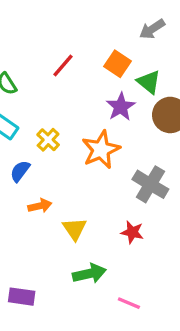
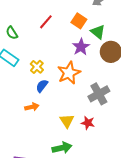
blue semicircle: (20, 171) -> (42, 86), moved
gray cross: (150, 184) -> (99, 94), turned 30
yellow triangle: (74, 229) -> (67, 121), moved

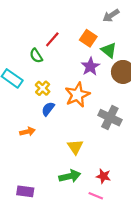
green semicircle: (12, 33) -> (36, 56), moved
gray cross: (99, 94) -> (110, 118), turned -35
orange arrow: (32, 107) -> (27, 132), moved
red star: (88, 123) -> (103, 176), moved

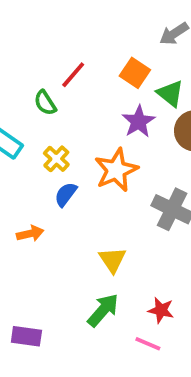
green arrow: (70, 176) -> (103, 310), turned -36

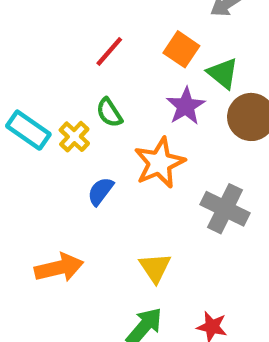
green semicircle: (45, 103) -> (109, 113), moved
yellow cross: (56, 159) -> (74, 137), moved
orange arrow: (30, 234) -> (59, 268), moved, size x1.5

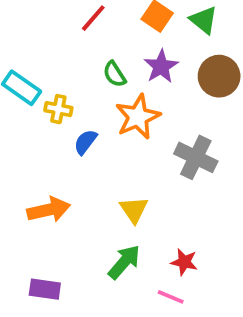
green triangle: (223, 73) -> (204, 20), moved
green semicircle: (109, 113) -> (115, 74), moved
yellow cross: (74, 137) -> (58, 109), moved, turned -32

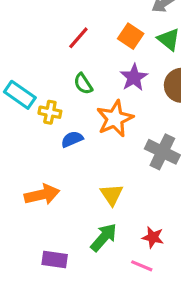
green semicircle: (115, 74) -> (83, 84), moved
blue semicircle: (85, 142) -> (72, 139), turned 30
purple rectangle: (45, 289) -> (55, 260), moved

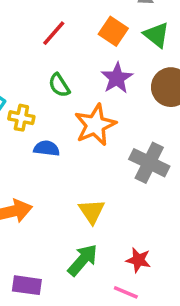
blue semicircle: (72, 139) -> (47, 148), turned 30

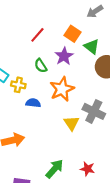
green triangle: (156, 35) -> (92, 47), moved
purple star: (117, 78) -> (64, 56), moved
yellow triangle: (92, 211) -> (71, 123), moved

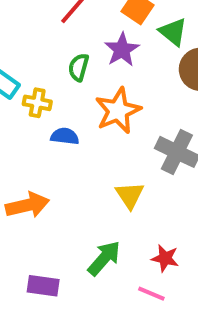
green semicircle: (41, 66) -> (79, 67), turned 48
yellow triangle: (71, 123) -> (130, 195), moved

